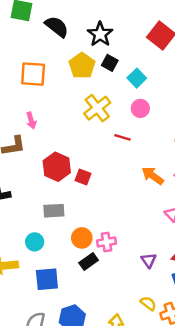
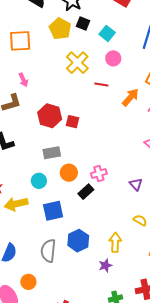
orange arrow: (153, 176) -> (130, 97), moved, turned 102
orange circle: (82, 238) -> (69, 173), moved

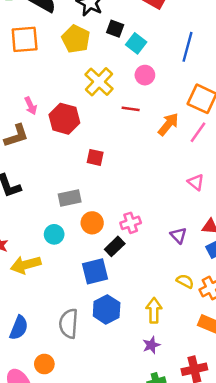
black square: (83, 24) -> (115, 29), moved
orange square: (20, 41) -> (25, 39), moved
red hexagon: (50, 116) -> (64, 119), moved
blue square: (53, 211) -> (95, 271), moved
purple star: (105, 265) -> (151, 345), moved

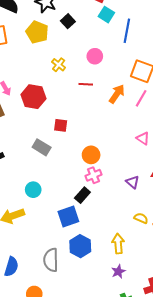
black square: (115, 29) -> (68, 21), turned 32
cyan square: (136, 43) -> (106, 15), moved
yellow cross: (99, 82) -> (59, 65), size x0.6
gray rectangle: (70, 198) -> (42, 147), moved, turned 48
orange circle: (92, 223) -> (91, 155), moved

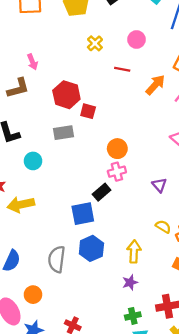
red hexagon: (33, 97) -> (66, 95), moved
gray rectangle: (42, 147) -> (63, 133), turned -48
cyan circle: (33, 190) -> (33, 161), moved

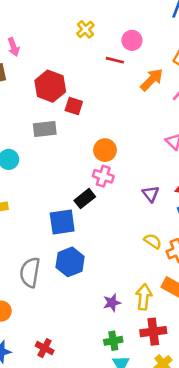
pink circle: (137, 39) -> (132, 40), moved
pink cross: (117, 172) -> (103, 176), turned 30
yellow arrow: (134, 251) -> (144, 297), moved

